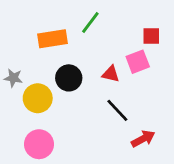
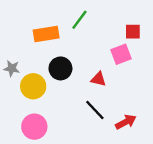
red triangle: (111, 74) -> (98, 79), moved
black line: (117, 110) -> (95, 110), moved

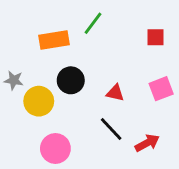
pink square: (121, 54) -> (161, 89), moved
pink circle: (34, 127) -> (55, 148), moved

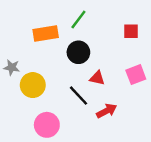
black circle: (71, 80) -> (78, 52), moved
black line: (111, 129) -> (78, 96), moved
red arrow: (147, 143) -> (107, 111), moved

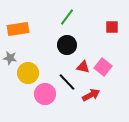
orange rectangle: (46, 34) -> (18, 29), moved
pink square: (136, 75) -> (103, 67), moved, turned -30
pink circle: (47, 125) -> (45, 94), moved

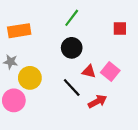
pink circle: (45, 94) -> (14, 100), moved

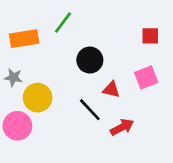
green line: (72, 18) -> (63, 22), moved
pink square: (110, 71) -> (146, 77), moved, turned 30

